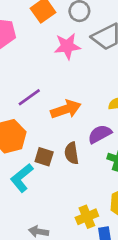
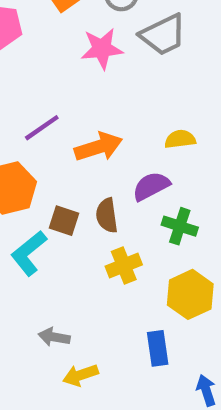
yellow cross: (87, 217) -> (124, 266), moved

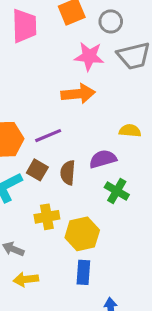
purple line: (42, 128) -> (48, 136), moved
orange arrow: (98, 147) -> (78, 94), moved
yellow cross: (124, 266) -> (47, 217), moved
yellow hexagon: (190, 294) -> (82, 234), moved

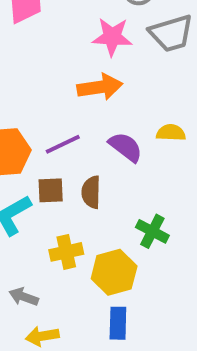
purple semicircle: (103, 159) -> (126, 147), moved, turned 56
brown square: (37, 170) -> (51, 190), turned -30
green cross: (117, 191) -> (152, 231), moved

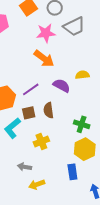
orange arrow: (100, 87) -> (44, 59), turned 55
yellow hexagon: (114, 272) -> (85, 149), moved

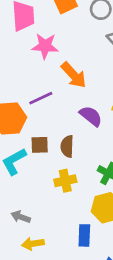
pink star: (46, 33) -> (45, 46), moved
purple line: (31, 89) -> (41, 98), moved
yellow cross: (41, 141) -> (65, 181), moved

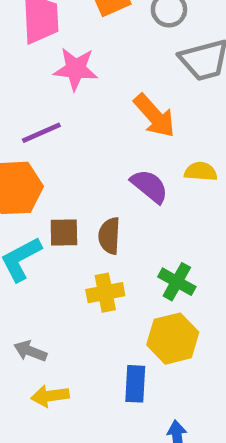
orange arrow: (74, 75) -> (154, 116), moved
purple line: (41, 98) -> (41, 133), moved

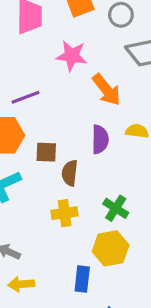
pink star: (76, 69) -> (72, 56), moved
purple semicircle: (149, 186) -> (100, 139), turned 48
brown square: (64, 233) -> (46, 152), moved

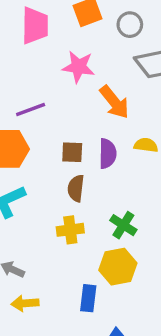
brown square: (46, 152) -> (72, 152), moved

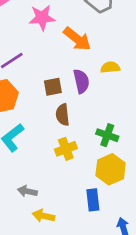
yellow arrow: (25, 303) -> (44, 216), turned 30

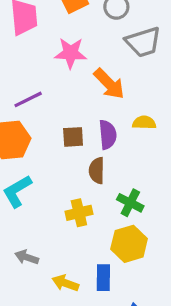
brown semicircle: (63, 115) -> (97, 171), moved
yellow arrow: (44, 216) -> (65, 283), moved

